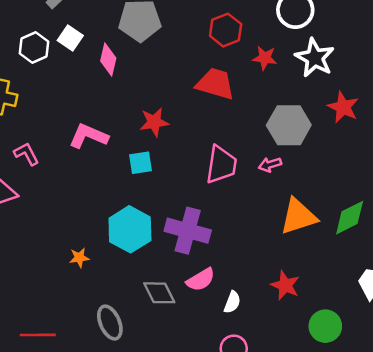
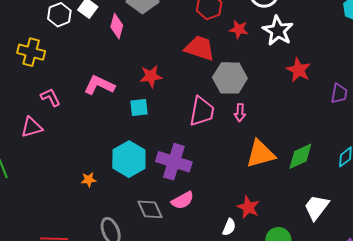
gray hexagon: (289, 125) -> (230, 78), moved
pink arrow: (270, 165) -> (240, 113), turned -72
white semicircle: (232, 302) -> (229, 227), moved

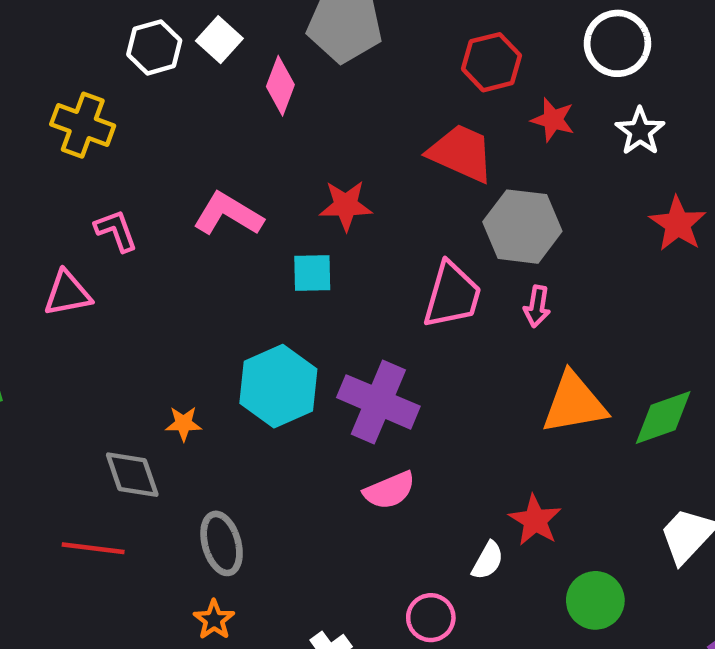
white star: (278, 31) -> (640, 131), size x0.7
gray diamond: (150, 209) -> (132, 475), moved

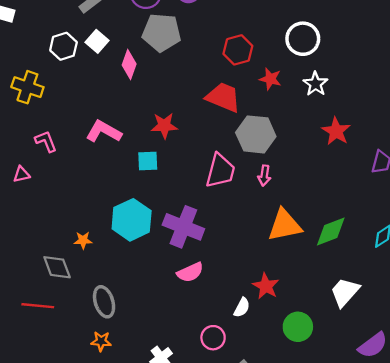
pink triangle: (67, 293) -> (21, 174), size x0.7
orange star: (214, 620) -> (101, 341), turned -30

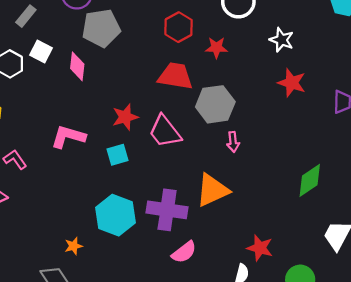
white star: (315, 84) -> (282, 40), moved
pink trapezoid: (220, 171) -> (165, 131), moved, turned 141
orange triangle: (285, 225) -> (212, 190), moved

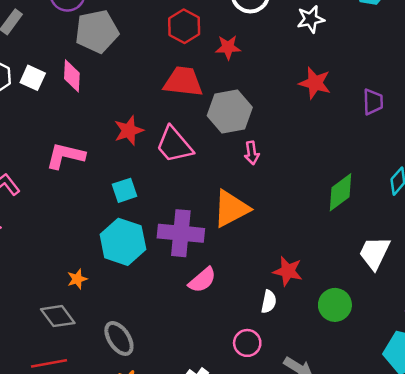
white star: (282, 40) -> (311, 19), moved, turned -30
white square: (41, 52) -> (33, 78), moved
cyan square: (117, 155) -> (124, 190), moved

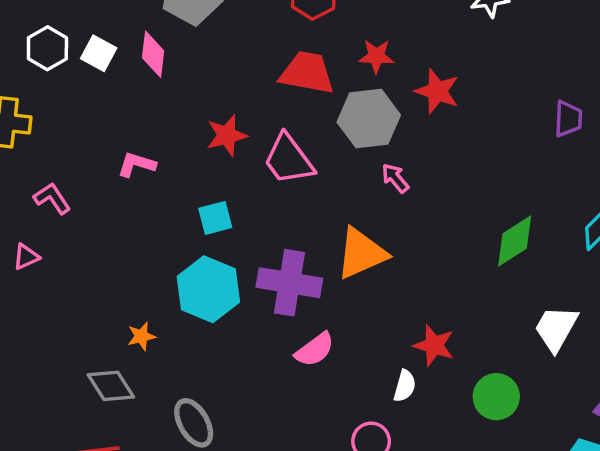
red star: (228, 47) -> (376, 56), moved
red star: (315, 83) -> (437, 91), moved
pink arrow: (252, 153) -> (395, 178), turned 145
pink L-shape: (65, 156) -> (137, 164), size x0.7

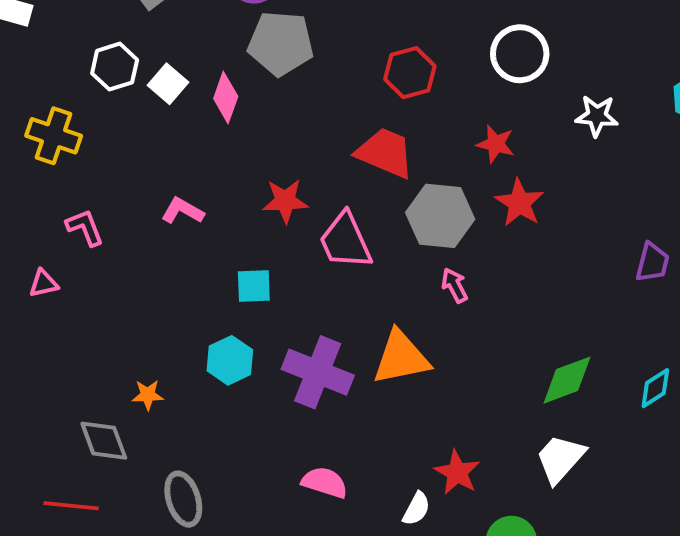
red star: (376, 56) -> (496, 144), moved
cyan hexagon: (208, 289) -> (230, 360), size x0.7
white trapezoid: (556, 328) -> (560, 459), moved
pink semicircle: (315, 350) -> (325, 482), moved, turned -138

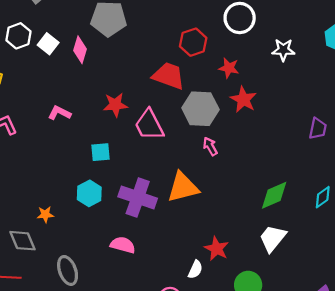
red hexagon: (410, 73) -> (193, 42), moved
pink semicircle: (325, 482) -> (123, 245), moved

